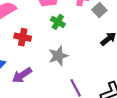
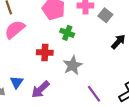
red cross: (23, 37) -> (45, 52), moved

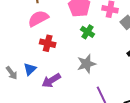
red cross: (45, 52) -> (48, 43), moved

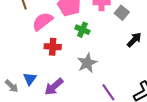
pink semicircle: (38, 19) -> (42, 21), moved
red cross: (48, 43) -> (53, 47), moved

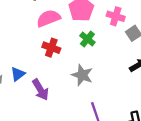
gray star: (87, 63) -> (82, 75), turned 30
purple arrow: (54, 87) -> (40, 90), turned -96

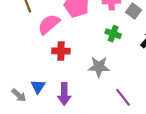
green cross: (87, 39) -> (113, 34), moved
purple arrow: (40, 90) -> (64, 94), turned 50

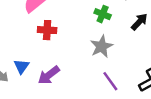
gray star: (99, 67) -> (102, 46), moved, turned -30
purple arrow: (64, 94) -> (49, 75), turned 50

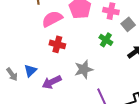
gray star: (102, 46) -> (84, 69), moved

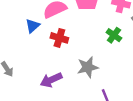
blue triangle: (30, 71) -> (33, 26), moved

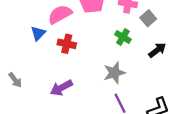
gray star: (88, 67) -> (114, 73), moved

